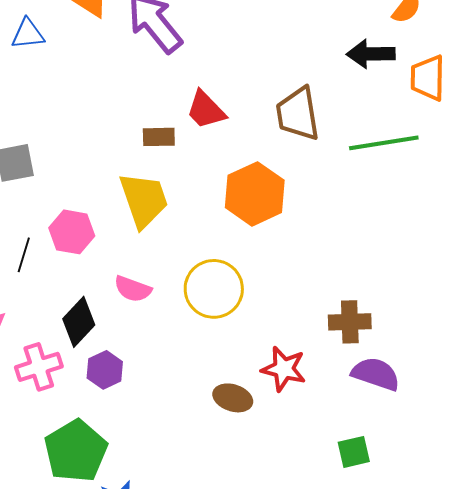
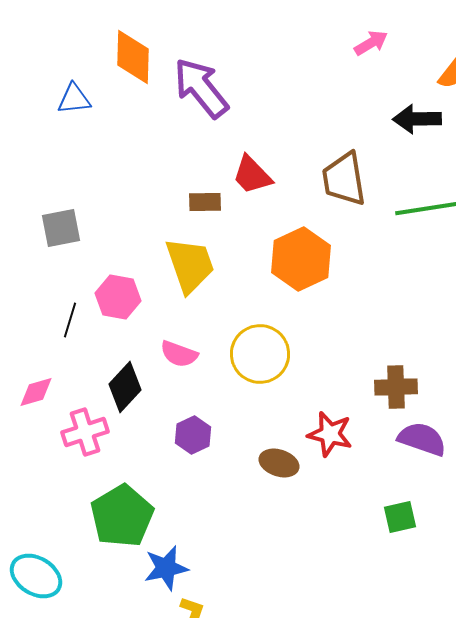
purple hexagon: (105, 370) -> (193, 435), moved

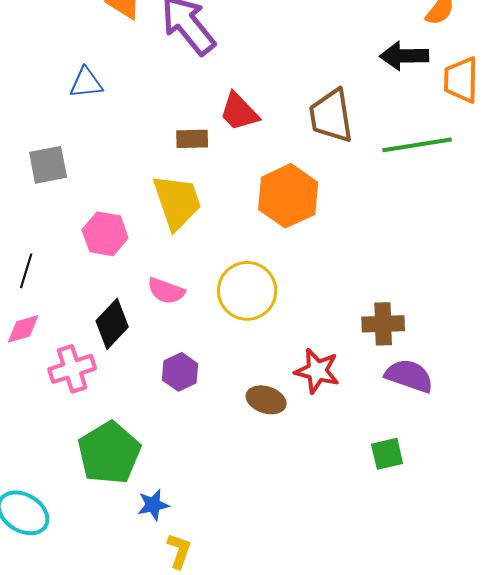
blue triangle: (74, 99) -> (86, 83), moved
black line: (70, 320) -> (26, 271), moved
blue star: (166, 568) -> (153, 505), size x0.7

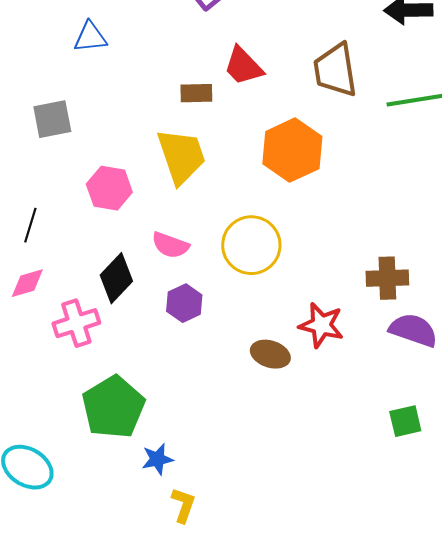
purple hexagon: (180, 372) -> (184, 303), moved
green square: (387, 454) -> (405, 421), moved

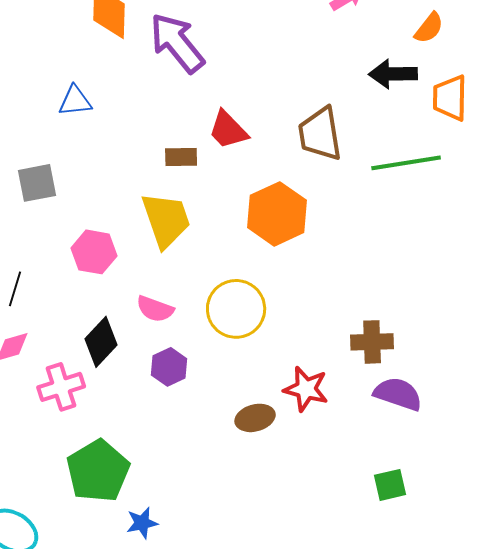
brown ellipse: (270, 354) -> (255, 418), turned -33

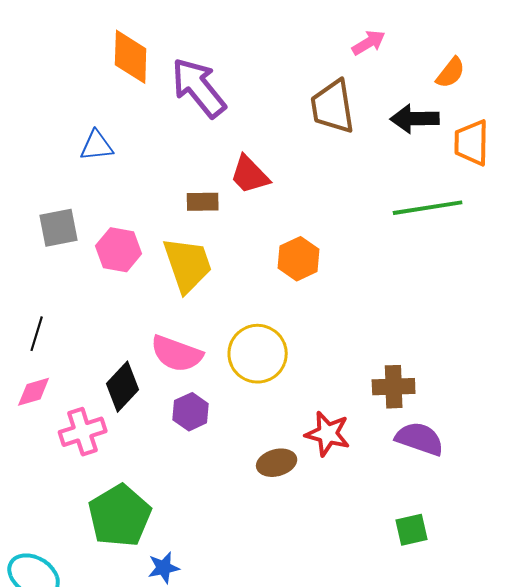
brown trapezoid: (320, 134) -> (333, 107), moved
orange hexagon: (277, 214) -> (299, 259), size x0.7
pink hexagon: (94, 252) -> (119, 250), moved
pink semicircle: (155, 309) -> (177, 354), size x1.4

